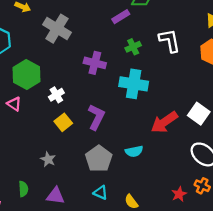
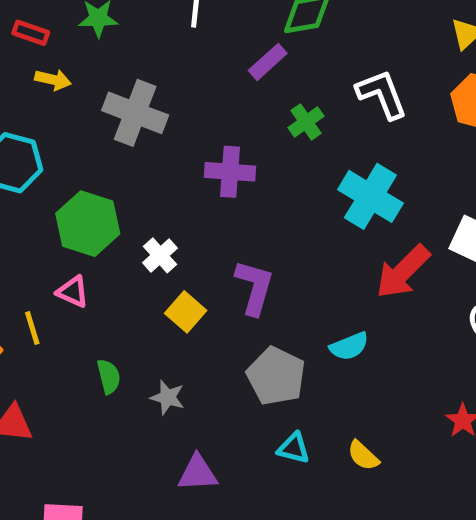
cyan cross: (134, 84) -> (370, 196), moved, turned 32
green semicircle: (23, 189) -> (109, 376), moved

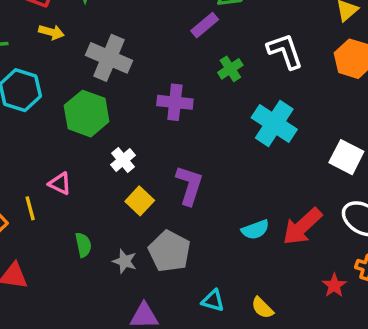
green hexagon: (88, 224) -> (87, 114), moved
red arrow: (403, 272) -> (302, 226), moved
gray pentagon: (276, 376) -> (169, 251), moved

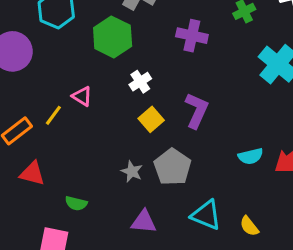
yellow line: (30, 208) -> (53, 115), turned 45
green semicircle: (83, 245) -> (76, 203), moved, turned 110
cyan triangle: (213, 301) -> (206, 215), size x1.5

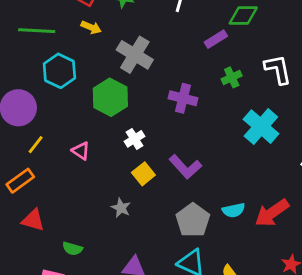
purple L-shape: (197, 110) -> (185, 167), turned 112
yellow line: (53, 115) -> (36, 145), moved
gray pentagon: (172, 167) -> (193, 220), moved
gray star: (132, 171) -> (121, 208), moved

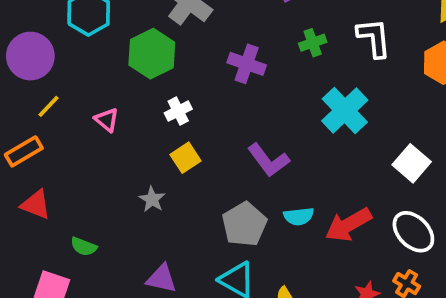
purple L-shape: (185, 167) -> (268, 160), moved

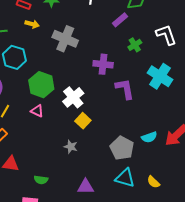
green hexagon: (152, 54) -> (41, 85), moved
white cross: (178, 111) -> (73, 97), size x1.5
purple L-shape: (268, 160) -> (125, 89), moved, turned -140

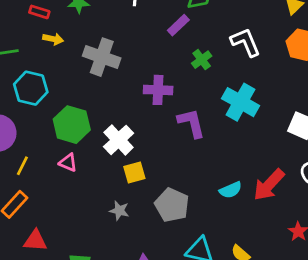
yellow square: (83, 121) -> (134, 173), turned 35
gray pentagon: (122, 148) -> (172, 205), moved

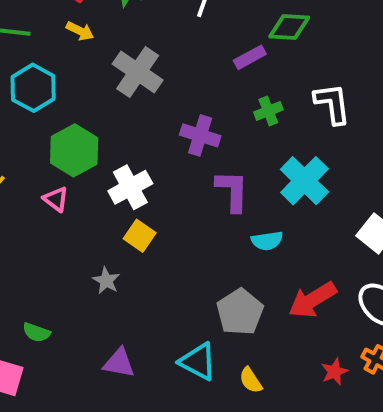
yellow square: (134, 173) -> (140, 236), turned 35
cyan semicircle: (231, 190) -> (267, 241), moved
gray pentagon: (172, 205) -> (240, 312), moved

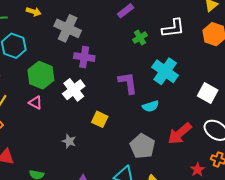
white L-shape: (332, 104) -> (173, 28), turned 100
purple cross: (200, 135) -> (84, 57), moved
yellow square: (140, 236) -> (100, 119), moved

